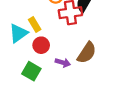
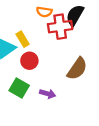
purple arrow: (63, 63) -> (48, 94), moved

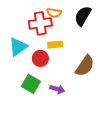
red cross: (60, 27) -> (40, 23), moved
yellow rectangle: (23, 39) -> (55, 45), moved, turned -64

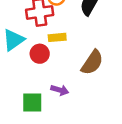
green square: (31, 84) -> (32, 103), moved, turned -30

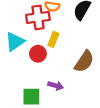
yellow rectangle: (57, 37) -> (53, 39), turned -64

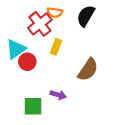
red cross: (38, 17) -> (40, 24), turned -30
red circle: (38, 54) -> (27, 62), moved

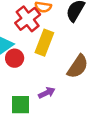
yellow rectangle: (56, 47) -> (44, 43), size x1.5
purple arrow: (58, 95) -> (47, 93), turned -42

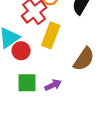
green square: (21, 105) -> (27, 83), moved

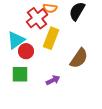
green square: (27, 83) -> (20, 74), moved

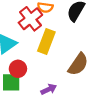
red circle: (26, 51) -> (18, 69), moved

